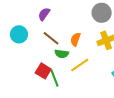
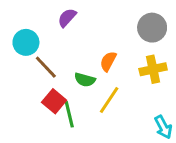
brown line: (51, 38) -> (46, 67), moved
yellow line: (80, 65) -> (109, 100), turned -30

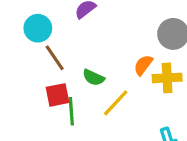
orange semicircle: (108, 61) -> (143, 65), moved
red square: (54, 101) -> (58, 95), turned 30

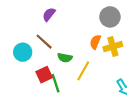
cyan circle: (38, 28) -> (23, 52), moved
brown line: (55, 58) -> (44, 42), moved

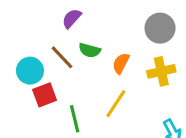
orange semicircle: (95, 42) -> (121, 63), moved
green semicircle: (65, 58) -> (90, 50), moved
red square: (44, 75) -> (45, 95), moved

